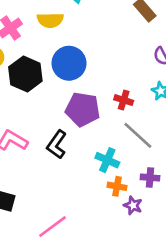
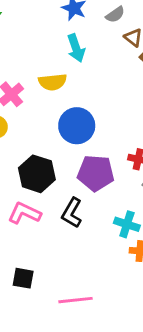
black hexagon: (25, 74) -> (37, 174), moved
pink line: (52, 227) -> (76, 300), turned 36

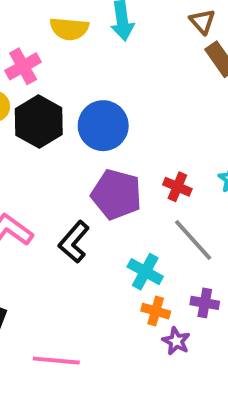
yellow semicircle: (53, 82) -> (69, 29), moved
black hexagon: (37, 174) -> (39, 122), moved

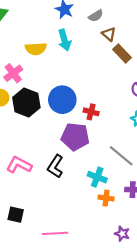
red cross: (177, 187) -> (91, 112), moved
purple star: (176, 341) -> (122, 234), moved

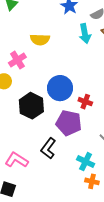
cyan arrow: (64, 40) -> (85, 34), moved
black hexagon: (26, 103) -> (31, 106), moved
pink L-shape: (19, 165) -> (16, 160), moved

